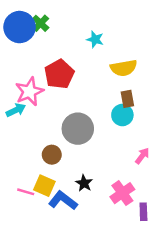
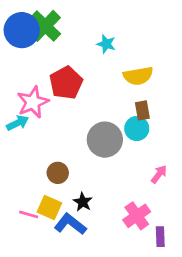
green cross: (41, 23) -> (45, 26), size x1.6
gray circle: (78, 129) -> (105, 140), moved
black star: (84, 183) -> (83, 202), moved

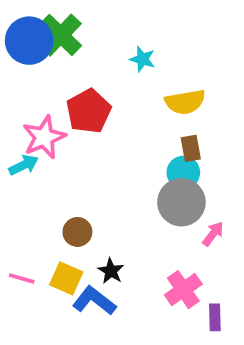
gray circle: (105, 140) -> (181, 202), moved
pink line: (29, 214) -> (22, 278), moved

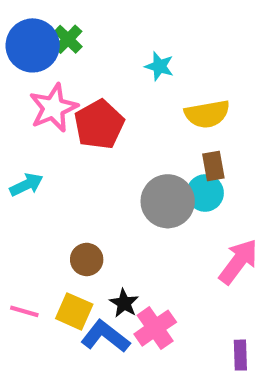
green cross: (61, 35) -> (68, 39), size x0.6
pink star: (44, 137) -> (53, 108), moved
gray circle: (181, 202) -> (168, 201), moved
pink arrow: (213, 234) -> (238, 262), size x1.6
pink cross: (183, 290) -> (155, 328), moved

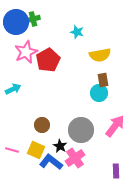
green cross: (68, 39) -> (33, 19), turned 32
gray circle: (168, 201) -> (81, 130), moved

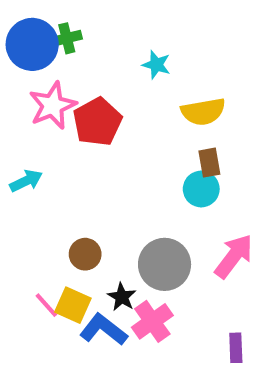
pink line: (12, 150) -> (46, 305), moved, turned 32

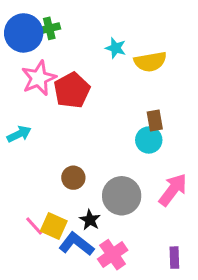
yellow semicircle: (203, 112) -> (150, 62), moved
brown circle: (85, 254) -> (73, 178), moved
pink cross: (152, 321) -> (113, 255), moved

